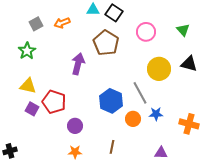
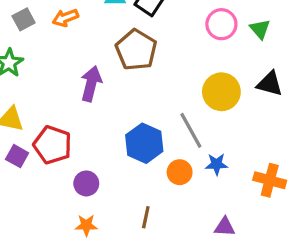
pink circle: (146, 32) -> (221, 24), moved

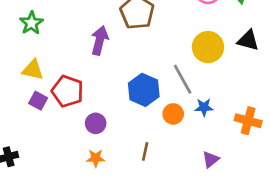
purple triangle: (225, 227) -> (211, 159), turned -42

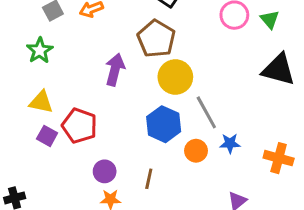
black triangle: (248, 40) -> (279, 70), size x1.4
yellow circle: (208, 47) -> (175, 77), moved
purple circle: (96, 123) -> (105, 171), moved
brown line: (145, 151) -> (149, 179), moved

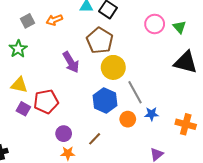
purple arrow: (115, 70) -> (71, 62), turned 135
red pentagon: (80, 126) -> (46, 102), turned -30
brown line: (149, 179) -> (95, 139), turned 32

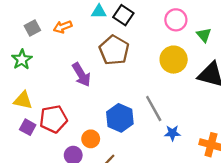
pink circle: (155, 24) -> (176, 20), moved
yellow circle: (113, 67) -> (174, 60), moved
orange circle: (128, 119) -> (91, 139), moved

